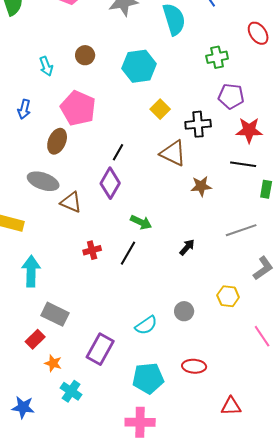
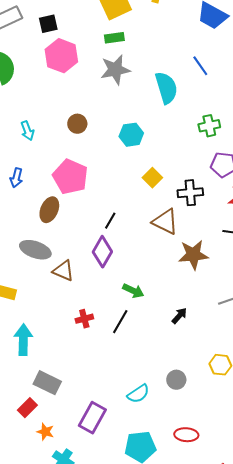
cyan arrow: (46, 66) -> (27, 131), moved
cyan hexagon: (139, 66) -> (131, 135), size x0.7
brown star: (201, 186) -> (193, 255), size x1.4

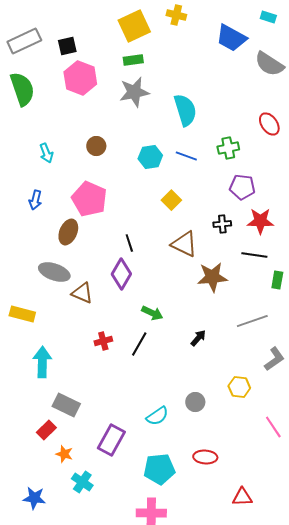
blue line: (200, 66) -> (186, 156), moved, turned -35
black cross: (190, 193) -> (222, 224), moved, size x0.7
black line: (110, 221) -> (129, 243), turned -48

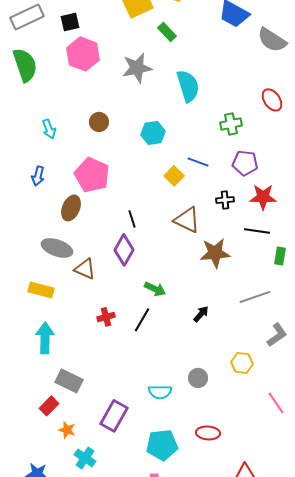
green rectangle: (133, 60) -> (167, 32), moved, turned 54
blue line: (186, 156) -> (198, 162), moved
yellow rectangle: (22, 314) -> (41, 290), moved
cyan semicircle: (157, 416) -> (160, 392), turned 35

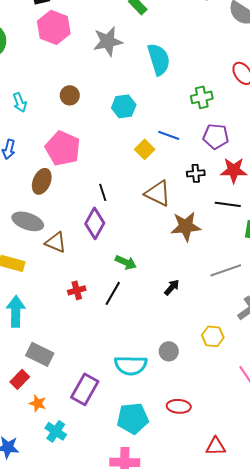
cyan semicircle: (160, 392) -> (131, 365), size x1.4

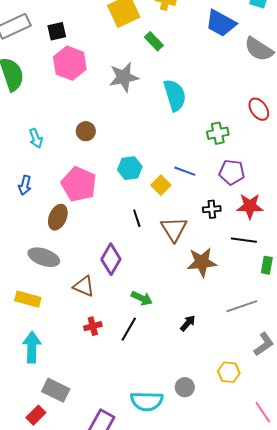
cyan hexagon: (124, 106) -> (130, 168), moved
black line: (103, 192) -> (137, 218), moved
brown triangle: (158, 193) -> (174, 229), turned 32
brown triangle: (56, 242) -> (84, 286), moved

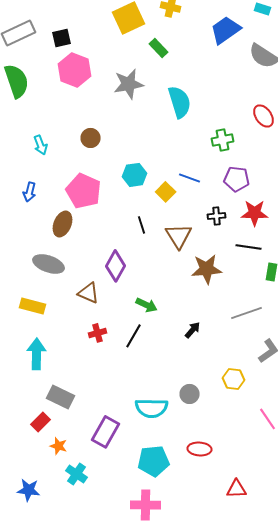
blue trapezoid: (221, 23) -> (226, 30), turned 116

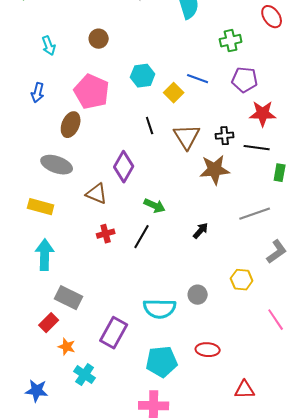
black cross: (216, 216) -> (225, 136), moved

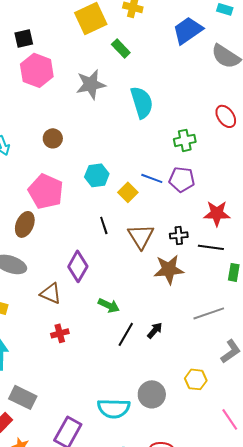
purple pentagon: (245, 80) -> (182, 179), moved
black line: (142, 237) -> (126, 334), moved
gray circle: (198, 295) -> (152, 394), size x1.4

